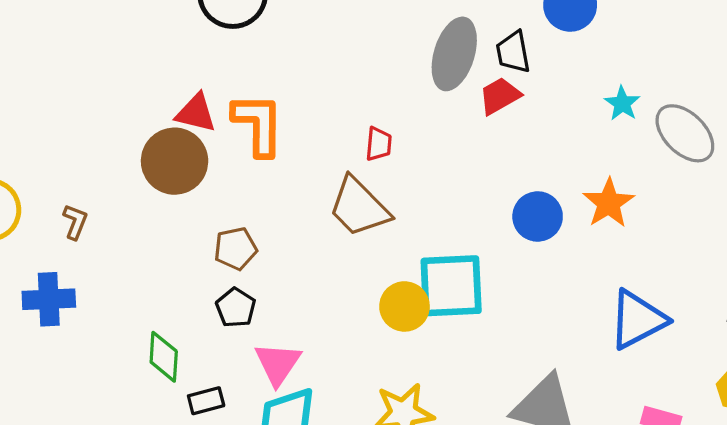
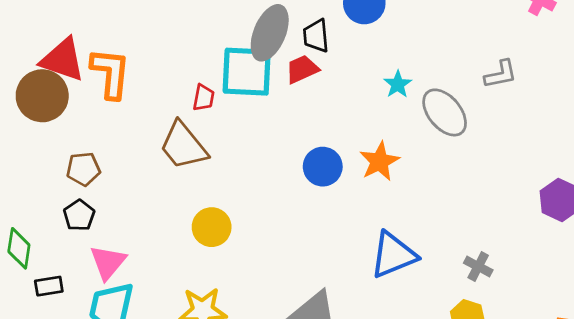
red triangle: (196, 113) -> (63, 60), size x1.4
cyan square: (451, 286) -> (247, 72), moved

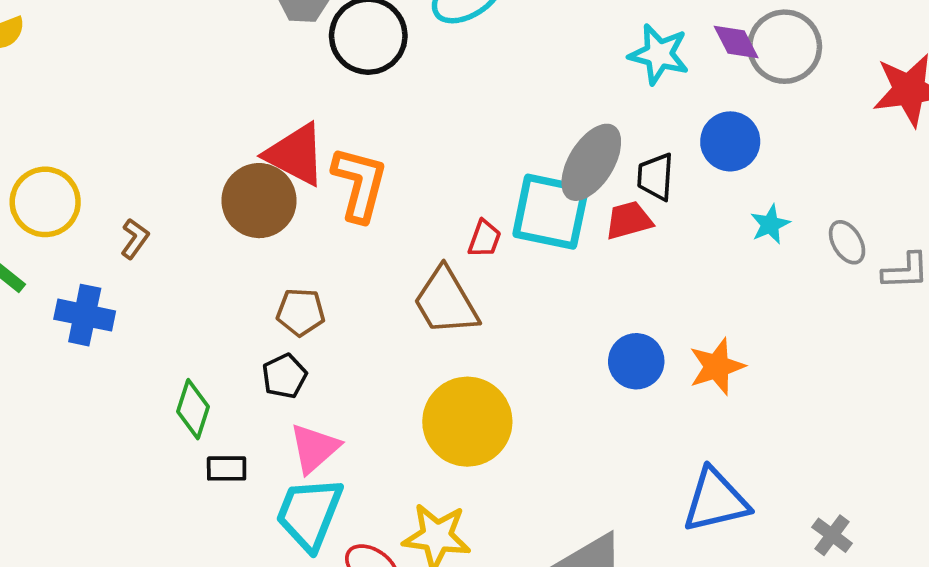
cyan star: (398, 84) -> (770, 224), moved
gray ellipse: (445, 112) -> (847, 242), moved, size x0.6
yellow circle: (212, 227) -> (467, 422), size x1.6

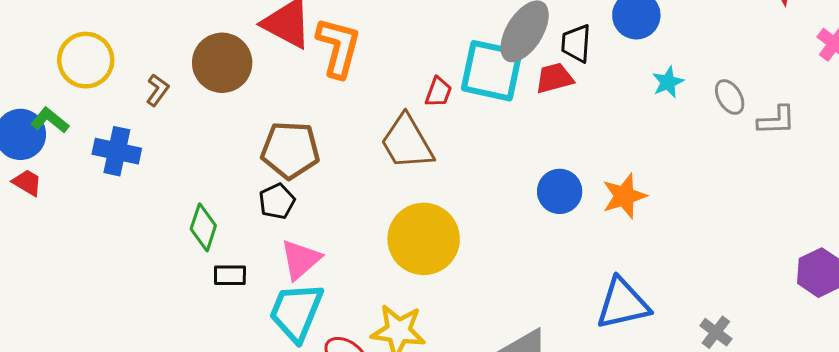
brown circle: (259, 201) -> (222, 63), moved
brown pentagon: (301, 312) -> (290, 150), size x1.5

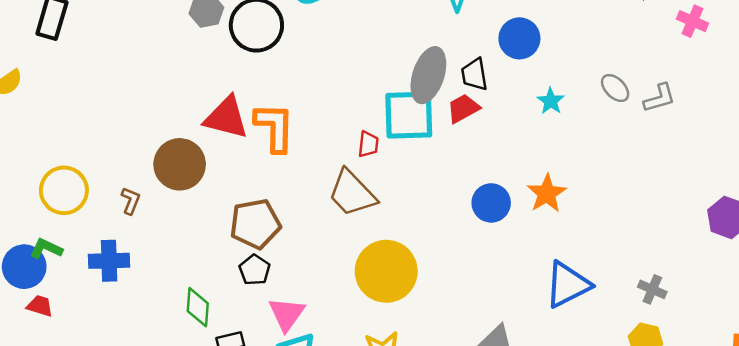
cyan star: (668, 82) -> (551, 101), moved

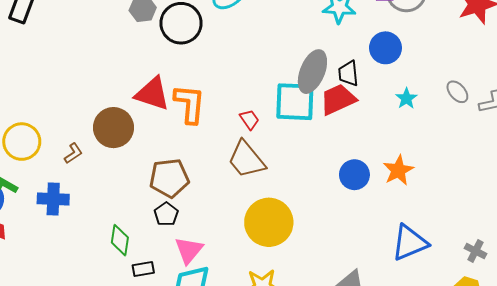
red trapezoid: (463, 108) -> (338, 99), size x1.4
red trapezoid: (368, 144) -> (249, 119), moved, turned -45
brown L-shape: (131, 201) -> (73, 153), turned 30

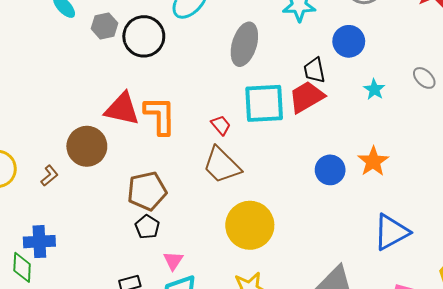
gray ellipse: (312, 72) -> (244, 44), moved
blue cross: (53, 199) -> (39, 242), moved
green diamond: (120, 240) -> (22, 267), moved
pink triangle: (189, 250) -> (173, 261), size x0.7

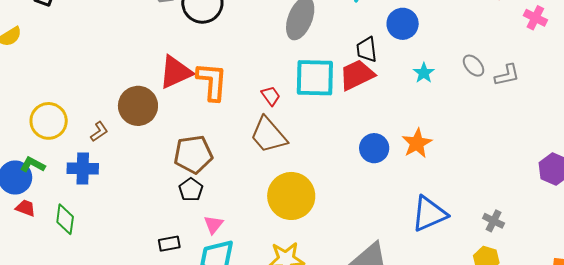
red triangle: (122, 109) -> (176, 72), turned -42
blue cross: (39, 242) -> (83, 168), moved

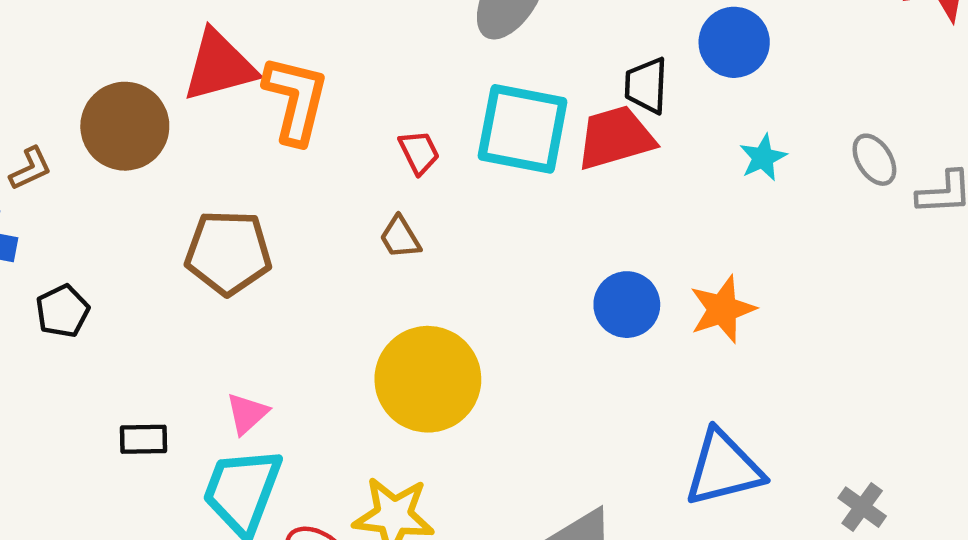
brown trapezoid: (268, 135) -> (400, 237), size x0.5
black pentagon: (191, 190) -> (63, 311), moved

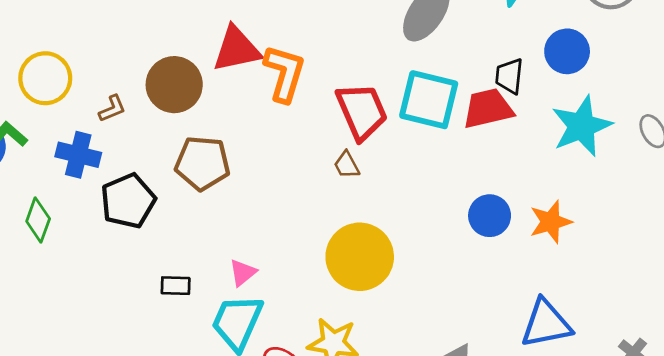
red trapezoid: (419, 152) -> (362, 111), size x2.0
cyan star: (763, 158) -> (582, 126), size x2.0
brown pentagon: (228, 253) -> (202, 163), moved
black pentagon: (63, 311) -> (128, 201), size x1.6

